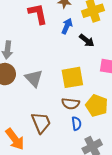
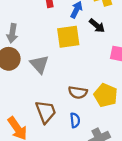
yellow square: (72, 77) -> (68, 37), moved
blue semicircle: (76, 124) -> (75, 120), moved

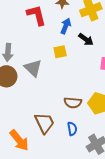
yellow square: (68, 37) -> (60, 52), size x0.6
gray triangle: (39, 64) -> (33, 68), moved

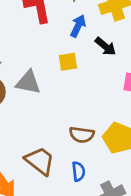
gray triangle: (33, 68) -> (28, 82), turned -36
brown trapezoid: (44, 123) -> (40, 161), turned -30

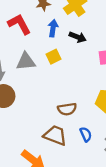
gray triangle: (28, 82) -> (26, 61), moved
brown semicircle: (82, 135) -> (67, 109), moved

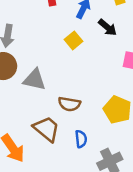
yellow square: (54, 57) -> (74, 40), turned -32
gray triangle: (26, 61) -> (34, 80), moved

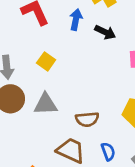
yellow square: (74, 40) -> (46, 61), moved

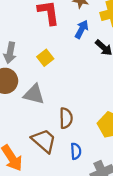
brown semicircle: (87, 119) -> (66, 118), turned -102

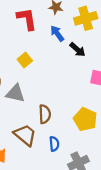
blue arrow: (82, 29) -> (57, 33), turned -63

